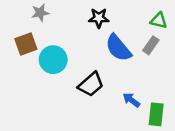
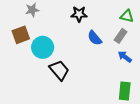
blue semicircle: (118, 48) -> (95, 38), size x0.7
black trapezoid: (91, 84) -> (59, 70), moved, turned -90
blue arrow: (131, 100) -> (125, 57), moved

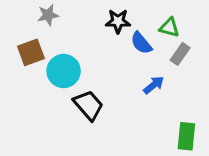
green triangle: (127, 16) -> (169, 27), moved
blue semicircle: (95, 38) -> (141, 43), moved
blue arrow: (125, 57) -> (154, 85), moved, turned 104

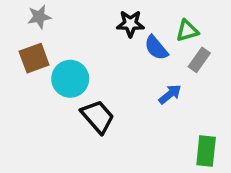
gray star: (48, 15) -> (39, 17), moved
green triangle: (169, 27) -> (187, 31), turned -30

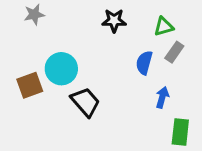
blue semicircle: (156, 48) -> (144, 63), moved, turned 55
brown square: (34, 58) -> (30, 85), moved
blue arrow: (170, 94) -> (162, 97), moved, turned -35

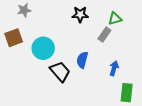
gray rectangle: (174, 52) -> (104, 35), moved
blue semicircle: (144, 63) -> (82, 60), moved
brown square: (30, 85) -> (14, 38), moved

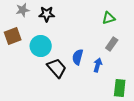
black star: (80, 14) -> (47, 14), moved
gray rectangle: (104, 35) -> (112, 44), moved
blue arrow: (114, 68) -> (98, 65), moved

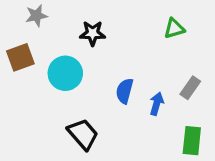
black star: (47, 14) -> (93, 33), moved
gray rectangle: (112, 44) -> (190, 88), moved
black trapezoid: (57, 68) -> (83, 134), moved

